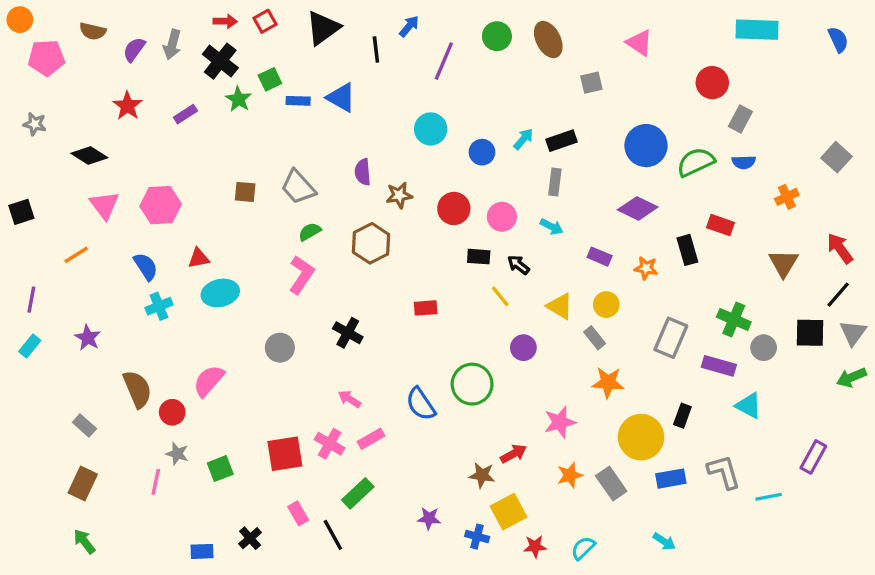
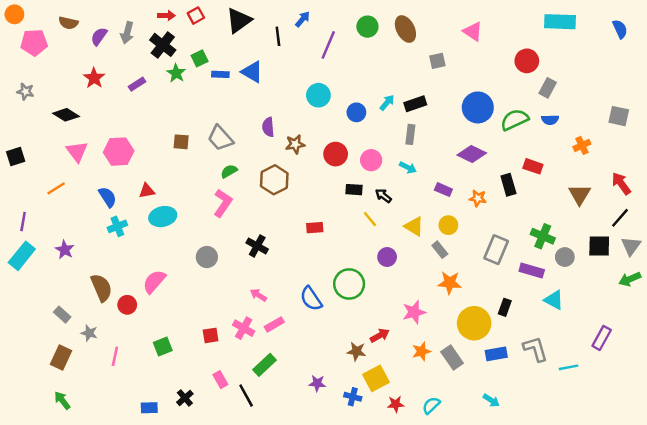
gray square: (837, 157) -> (619, 116), turned -30
cyan rectangle: (30, 346) -> (22, 256), size x1.6
gray star: (177, 454) -> (89, 333), moved
red square: (285, 454) -> (211, 335), size x0.6

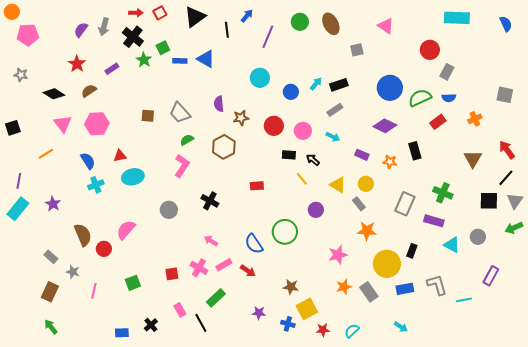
brown semicircle: (68, 23) -> (89, 91), moved, turned 133
gray rectangle: (410, 134) -> (335, 110), turned 49
red rectangle: (533, 166) -> (438, 122), moved, turned -56
gray circle: (565, 257) -> (478, 237), moved
red arrow: (380, 335) -> (248, 271), moved, turned 63

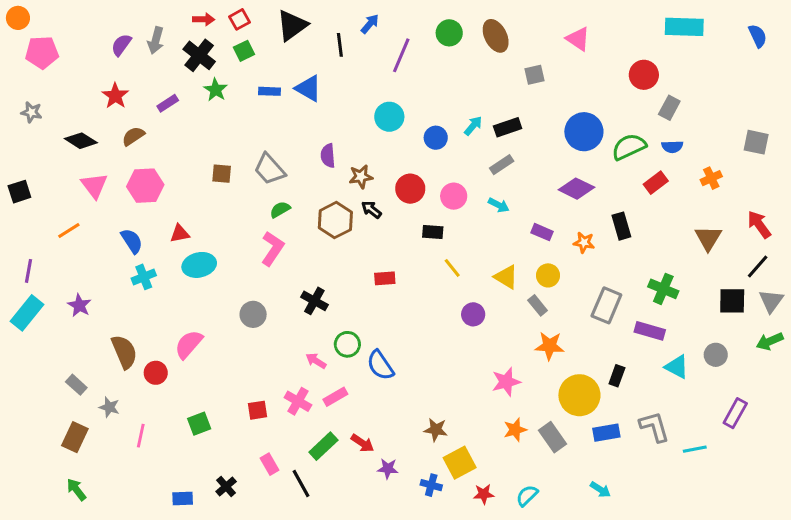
green square: (163, 48) -> (244, 51), moved
black arrow: (313, 160) -> (371, 210), moved
green circle: (285, 232) -> (347, 344), moved, size x0.7
red arrow: (248, 271) -> (362, 443), moved

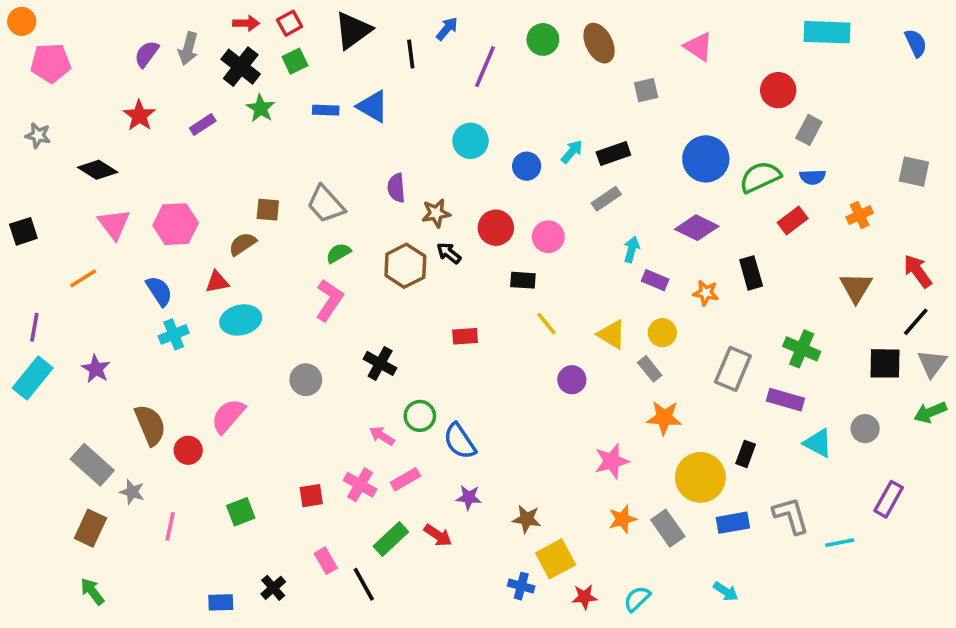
brown semicircle: (133, 136) -> (242, 244), moved
cyan arrow: (499, 205) -> (632, 249), moved, turned -102
gray rectangle: (76, 385) -> (92, 465), size x1.6
purple star: (388, 469) -> (469, 497), moved

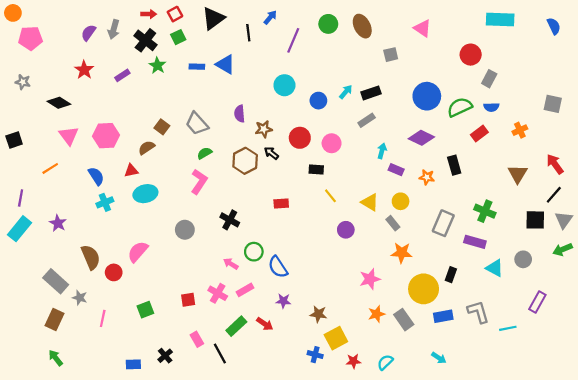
brown square: (268, 210) -> (162, 127), turned 32

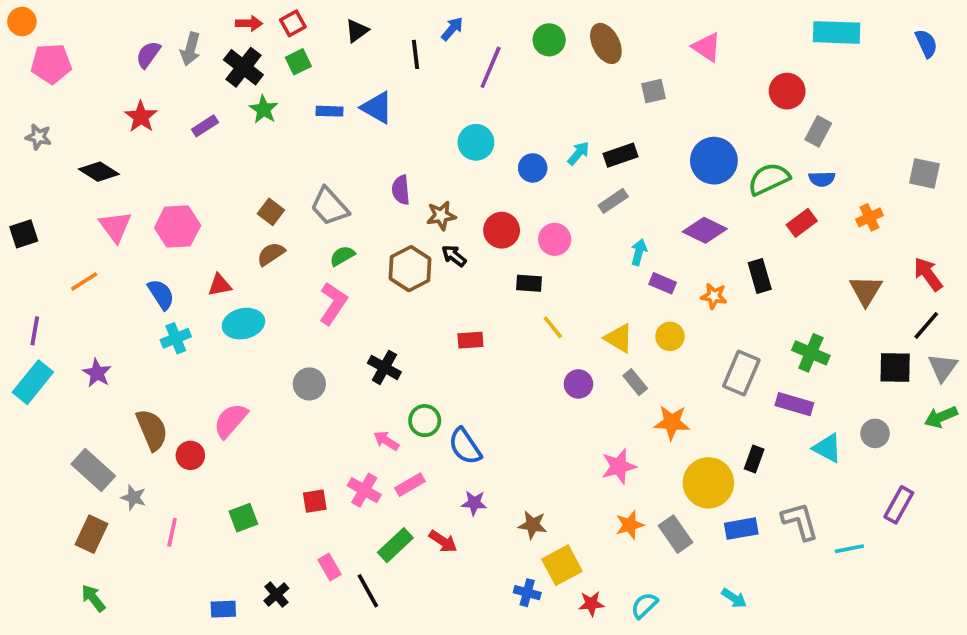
black triangle: (213, 18) -> (357, 31), size x0.6
brown semicircle: (147, 148) -> (271, 254), moved
gray rectangle: (393, 223) -> (635, 382), moved

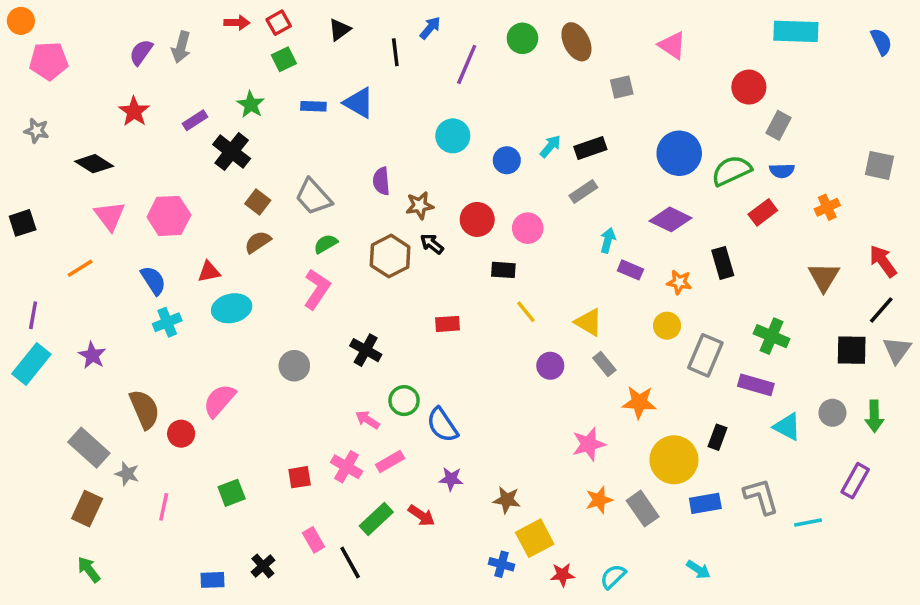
black cross: (243, 67) -> (232, 152), moved
yellow circle: (670, 336) -> (667, 326), moved
green arrow: (941, 417) -> (874, 416), moved, turned -68

